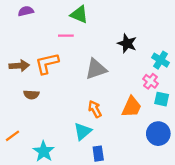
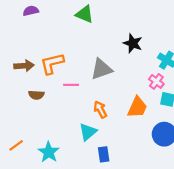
pink line: (66, 36) -> (71, 85), moved
orange line: (12, 136) -> (16, 145), moved

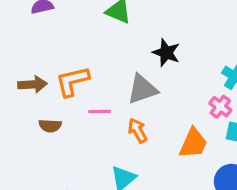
black star: (133, 43) -> (166, 53), moved
orange arrow: (100, 109) -> (138, 131), moved

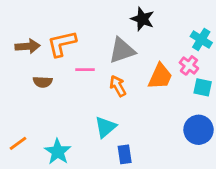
orange trapezoid: (193, 143) -> (160, 76), moved

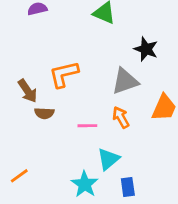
brown arrow: (28, 46) -> (28, 91), moved, turned 60
pink line: (85, 70) -> (87, 126), moved
cyan star: (58, 152) -> (85, 184), moved

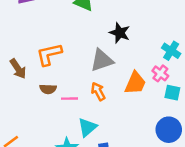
brown semicircle: (44, 113) -> (48, 89), moved

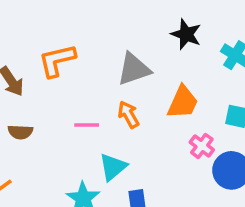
black star: (120, 33) -> (186, 34), moved
pink cross: (160, 73) -> (202, 146), moved
brown semicircle: (48, 89) -> (20, 132), moved

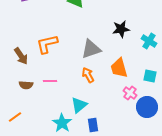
black star: (186, 34) -> (121, 29), turned -30
orange trapezoid: (183, 102) -> (119, 68), turned 140
pink line: (87, 125) -> (50, 81), moved

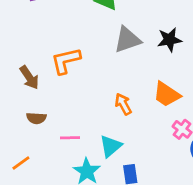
gray triangle: (91, 49) -> (127, 40), moved
orange trapezoid: (119, 68) -> (167, 94), turned -40
pink line: (50, 81) -> (70, 138), moved

